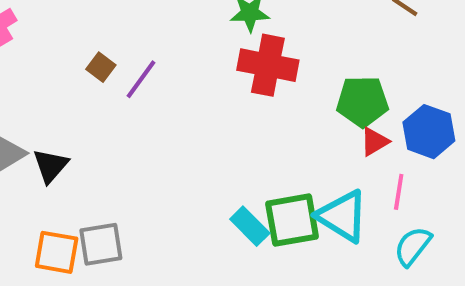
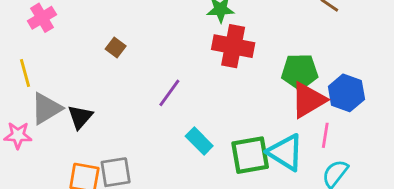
purple line: (141, 79) -> (169, 93), moved
red triangle: (375, 142) -> (308, 100), size x1.8
cyan rectangle: (250, 226) -> (199, 141), moved

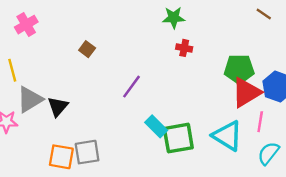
red cross: (233, 46) -> (184, 48), size x0.5
green square: (250, 155) -> (178, 138), moved

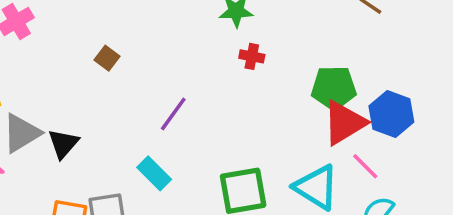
pink line: (260, 122) -> (365, 166), turned -54
cyan rectangle: (156, 126) -> (154, 173), moved

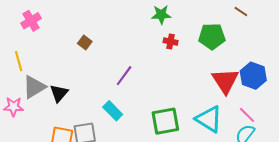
green pentagon: (334, 88) -> (212, 36), moved
red triangle: (344, 123) -> (225, 81), turned -32
pink line: (365, 166) -> (247, 115), moved

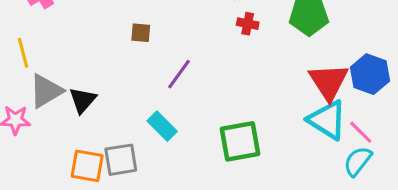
brown square: (85, 43) -> (141, 33), moved, turned -32
cyan triangle: (209, 119) -> (327, 120), moved

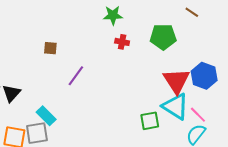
cyan rectangle: (162, 126) -> (46, 116), moved
green square: (240, 141) -> (150, 121), moved, size x0.7

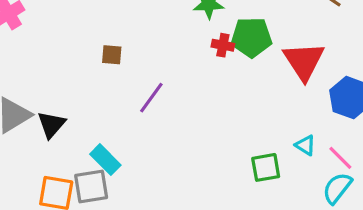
green pentagon: (163, 37) -> (251, 37), moved
red triangle: (176, 81) -> (304, 61), moved
cyan triangle: (175, 107) -> (305, 145), size x0.5

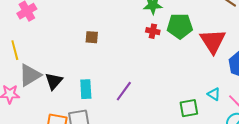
red cross: (223, 45) -> (153, 31), moved
purple line: (151, 98) -> (124, 91), moved
cyan rectangle: (105, 160) -> (86, 89), moved, turned 42

